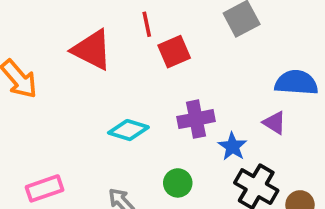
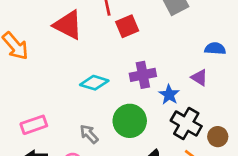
blue semicircle: (296, 83) -> (215, 49), size x0.7
green circle: (178, 183) -> (130, 121), size x1.6

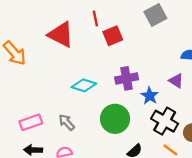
gray arrow: (89, 134) -> (67, 122), moved

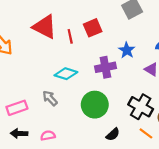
red line: (95, 18) -> (70, 36), moved
blue star: (150, 96) -> (127, 50), moved
gray arrow: (67, 122) -> (50, 98), moved

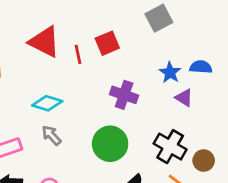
blue star: (127, 50) -> (170, 73), moved
purple cross: (105, 67) -> (124, 95), turned 30
cyan diamond: (66, 74) -> (47, 103), moved

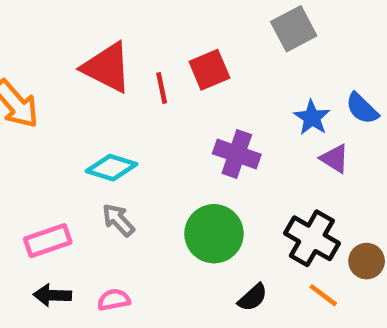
blue semicircle: (201, 67) -> (362, 108), turned -140

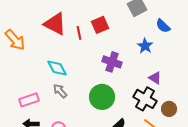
blue semicircle: (362, 108) -> (163, 26), moved
purple triangle: (335, 159) -> (155, 78), moved
cyan diamond: (111, 168) -> (57, 68), turned 45

